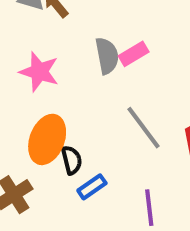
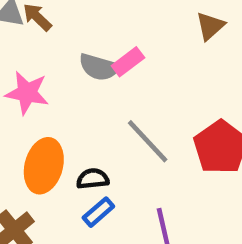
gray semicircle: (107, 56) -> (99, 67), turned 123
black semicircle: (72, 160) -> (93, 179), moved, turned -76

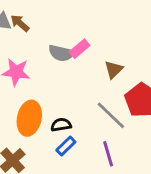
brown triangle: (210, 26) -> (114, 70), moved
gray line: (148, 141) -> (111, 115), moved

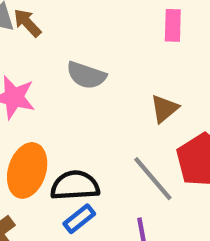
pink rectangle: (80, 49) -> (173, 25), moved, turned -54
black semicircle: (61, 125) -> (75, 185), size x1.5

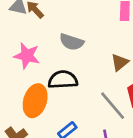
black semicircle: (75, 185) -> (63, 80), moved

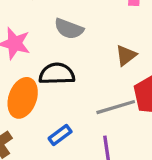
gray line: (113, 106) -> (116, 107), turned -68

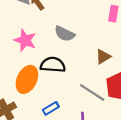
gray line: (116, 107) -> (92, 92), turned 44

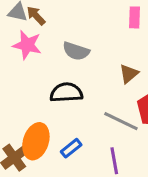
pink star: (25, 40) -> (27, 45), moved
orange ellipse: (27, 79) -> (36, 141), moved

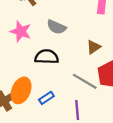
pink star: (27, 45) -> (21, 31), moved

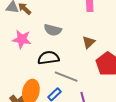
gray line: (85, 81) -> (66, 77), moved

